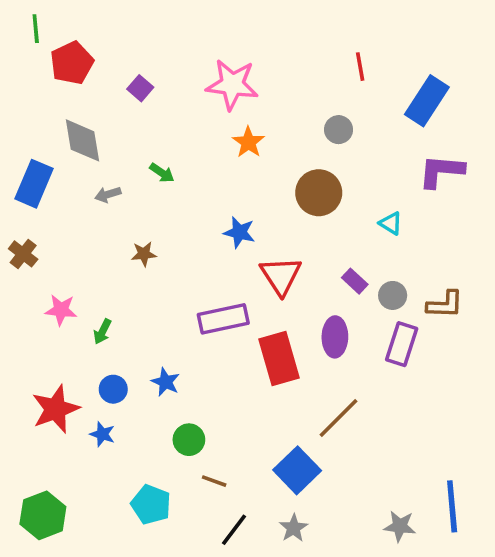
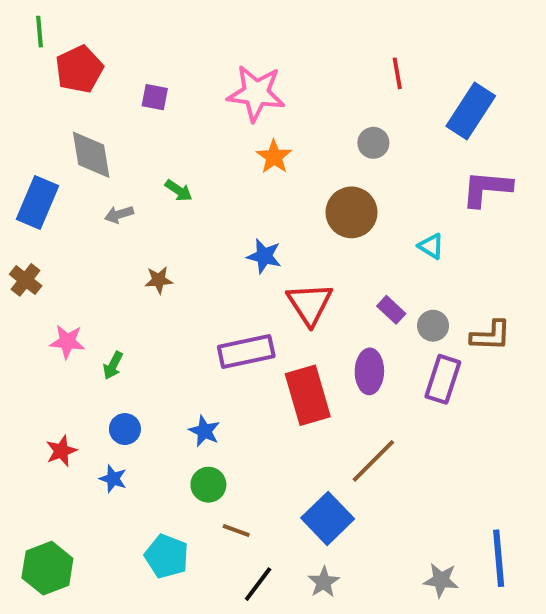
purple square: (140, 88) -> (155, 97), turned -30
blue star: (165, 382) -> (204, 431), moved
red star: (56, 409) -> (61, 451), size x0.6

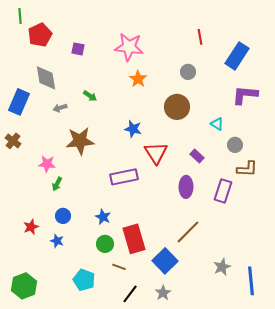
brown star: (159, 280) -> (80, 141), size x2.0
gray circle: (433, 326) -> (235, 145), moved
pink star: (67, 342) -> (47, 164), moved
red rectangle: (308, 395) -> (134, 239), moved
gray star: (441, 580) -> (222, 267), moved, turned -30

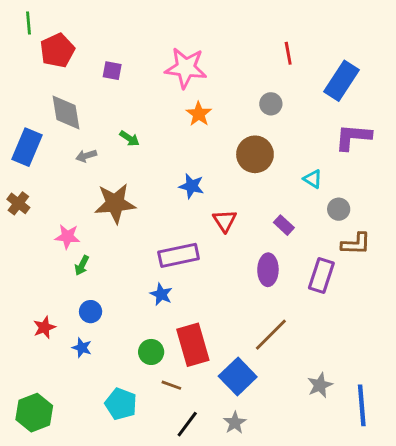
red triangle: (156, 153) -> (225, 221), size x0.7
blue star: (103, 217) -> (161, 294), moved

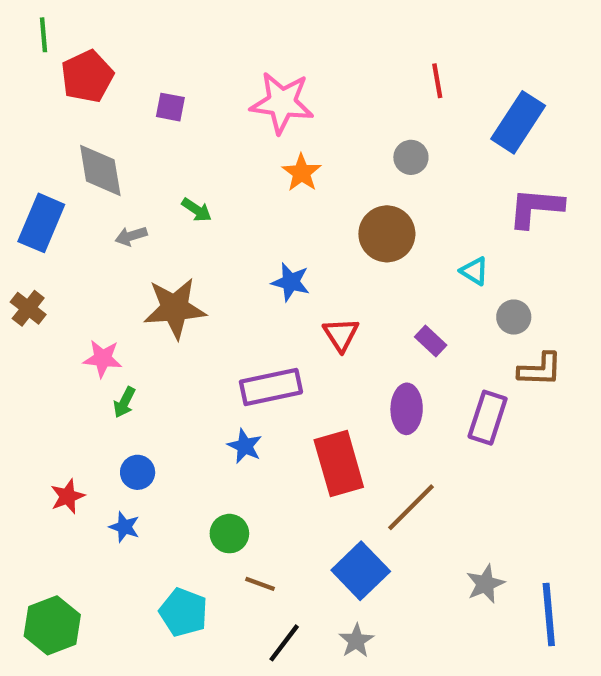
red rectangle: (193, 345) -> (339, 464), moved

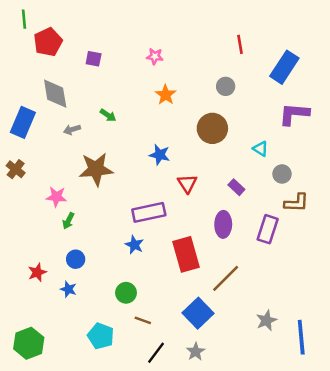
pink star: (282, 103) -> (155, 56), size x0.5

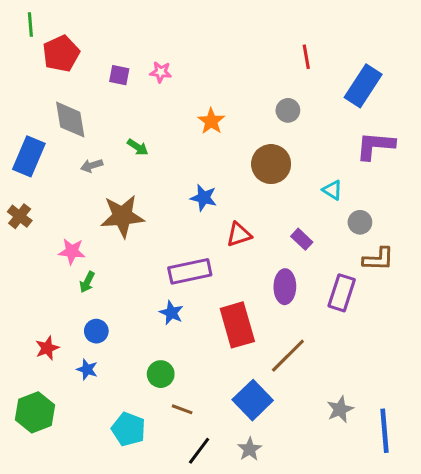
pink star: (155, 56) -> (161, 72), moved
red triangle: (187, 184) -> (239, 235), turned 45
green hexagon: (29, 343) -> (35, 412), moved

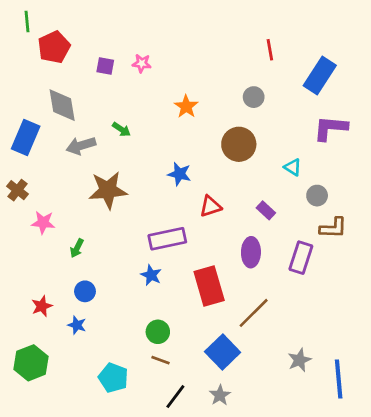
gray arrow: (92, 166) -> (81, 146), size x1.5
pink star: (72, 251) -> (43, 223), moved
green circle: (161, 374) -> (158, 332), moved

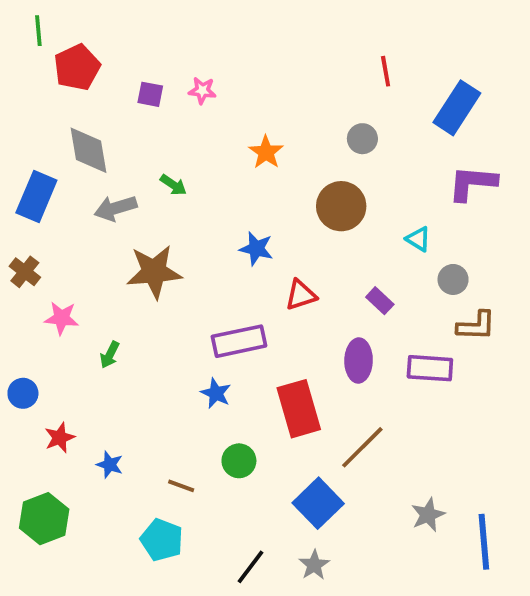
purple rectangle: (301, 258) -> (430, 368), turned 76
blue circle: (85, 291) -> (23, 393), moved
green circle: (158, 332) -> (239, 461), moved
brown line: (161, 360) -> (181, 486), moved

